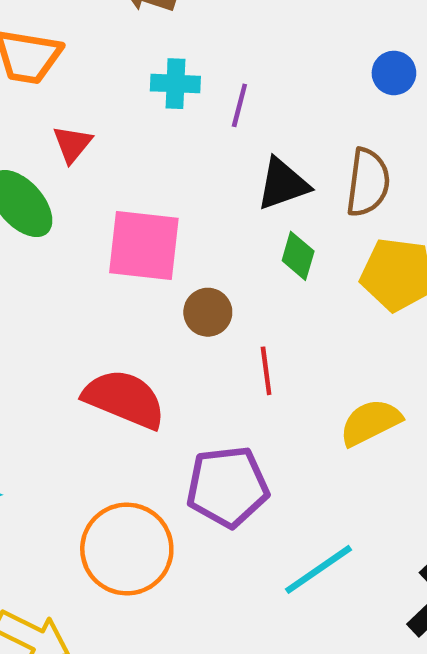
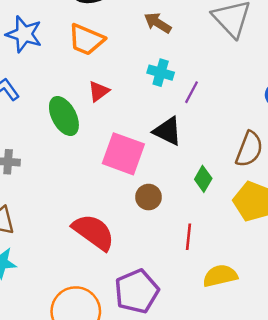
black triangle: (283, 184) -> (168, 131), moved, turned 32
red line: (266, 371) -> (188, 237), moved
purple pentagon: (227, 487) -> (137, 291), turned -30

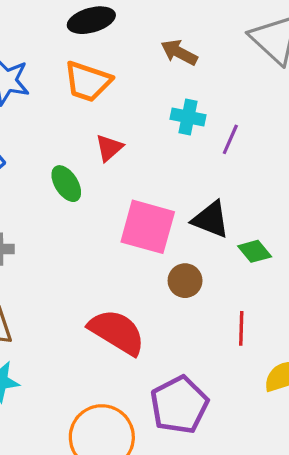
green ellipse: (64, 116) -> (66, 184), size x0.7
black triangle: (168, 131) -> (211, 219), moved
green diamond: (203, 179) -> (255, 251), turned -65

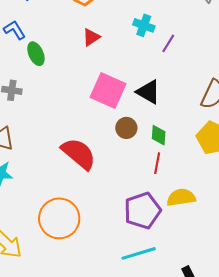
green ellipse: (66, 184) -> (36, 54), moved
green diamond: (255, 251) -> (159, 135), moved, turned 35
purple pentagon: (179, 405) -> (142, 211), moved

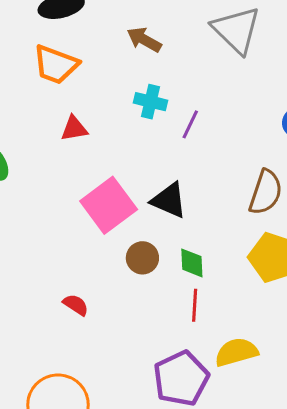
red triangle: (91, 37) -> (74, 129), turned 30
pink square: (108, 91) -> (109, 205), turned 36
red semicircle: (79, 154) -> (76, 305), size x0.5

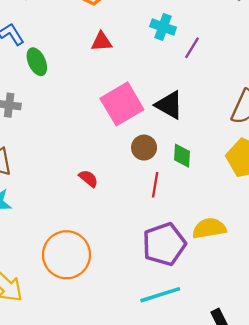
red line: (195, 305) -> (155, 185), moved

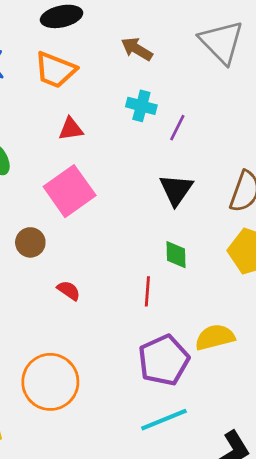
pink square: (122, 104) -> (70, 191), moved
black triangle: (169, 105) -> (176, 190), moved, turned 40
brown circle: (144, 148) -> (30, 242), moved

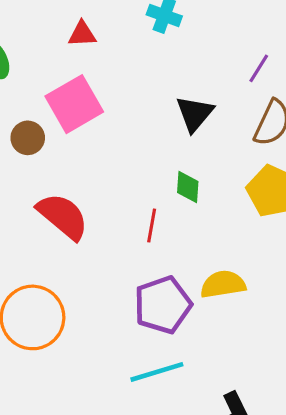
purple line: (177, 128) -> (259, 68), moved
brown circle: (30, 242) -> (28, 138), moved
red semicircle: (69, 290) -> (63, 216), size x2.0

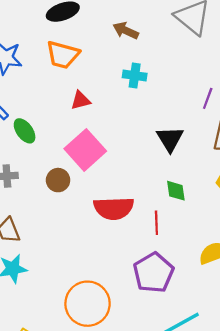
red semicircle: (63, 216) -> (114, 208), moved, turned 150
purple pentagon: (163, 305) -> (153, 273), moved

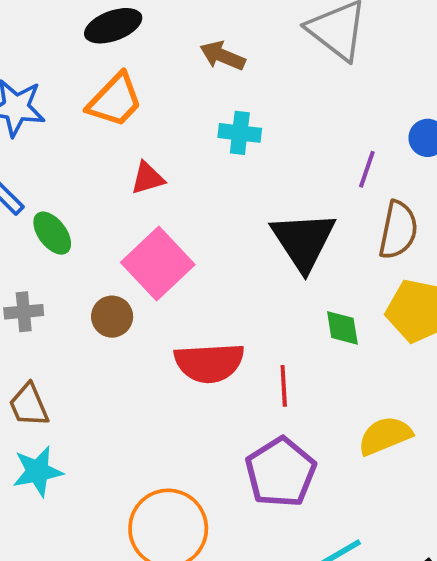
orange trapezoid: (63, 55) -> (115, 100), turned -60
black triangle: (170, 139) -> (303, 241), size x1.4
green diamond: (176, 191) -> (342, 328), moved

